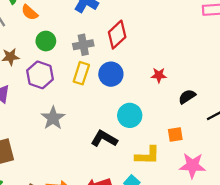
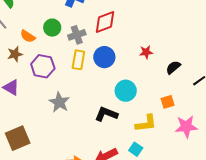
orange semicircle: (30, 12) -> (28, 36), moved
red diamond: (117, 35) -> (105, 22), turned 30
green circle: (46, 41) -> (52, 28), moved

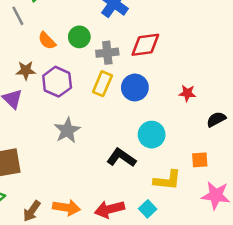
brown star: (15, 54) -> (26, 70), moved

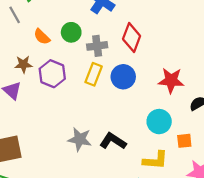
red diamond: (145, 45) -> (132, 38), turned -60
red star: (187, 93) -> (171, 80), size x1.6
gray star: (67, 130) -> (80, 139), moved, turned -30
cyan circle: (152, 135) -> (159, 122), moved

